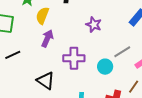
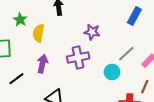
purple arrow: (47, 38) -> (42, 64), moved
purple cross: (74, 58) -> (78, 58), moved

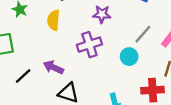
yellow semicircle: (38, 33) -> (53, 20), moved
purple arrow: (42, 64) -> (53, 67), moved, turned -72

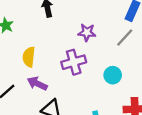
yellow semicircle: (53, 20) -> (29, 57), moved
gray line: (143, 34) -> (125, 37), moved

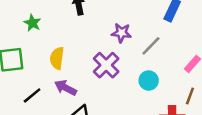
gray line: (125, 37) -> (151, 46), moved
purple cross: (74, 62) -> (106, 65), turned -30

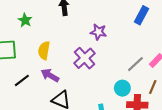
gray line: (151, 46) -> (135, 64), moved
cyan circle: (149, 80) -> (122, 88), moved

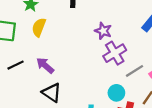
yellow semicircle: (44, 50) -> (39, 27), moved
purple cross: (85, 58) -> (115, 53), moved

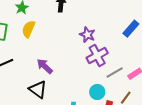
purple arrow: (45, 65) -> (45, 66), moved

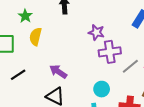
purple cross: (97, 55) -> (110, 52), turned 30
cyan circle: (97, 92) -> (102, 89), moved

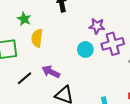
purple arrow: (58, 72) -> (51, 72), moved
cyan circle: (102, 89) -> (85, 49), moved

